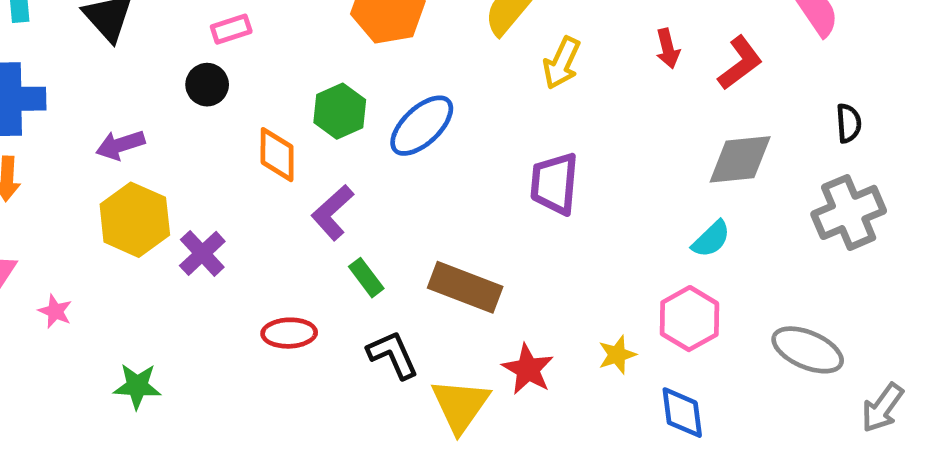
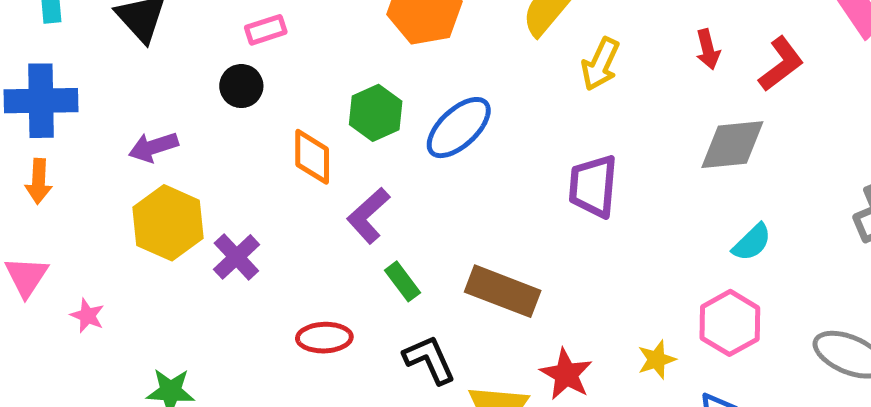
gray diamond: (740, 159) -> (732, 145), moved

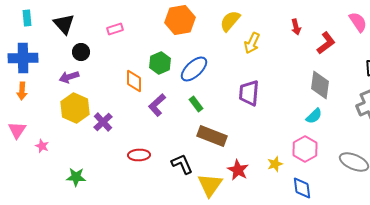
red arrow: (708, 49) -> (296, 27), moved
black circle: (241, 86) -> (81, 52), moved
gray diamond: (732, 145) -> (320, 85), moved, turned -76
green rectangle: (403, 281) -> (196, 104), moved

